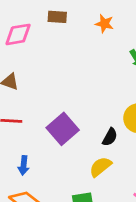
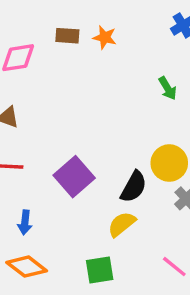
orange star: (104, 24) -> (105, 37), moved
black semicircle: (110, 137) -> (134, 187), size x1.4

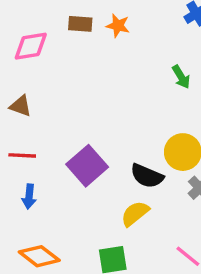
black semicircle: (134, 187) -> (147, 176), turned 84
blue arrow: (25, 222) -> (29, 196), moved

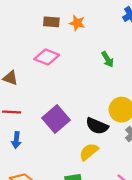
pink diamond: (31, 46) -> (47, 57), moved, turned 30
green arrow: (181, 77) -> (108, 59), moved

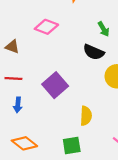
black semicircle: (97, 126) -> (94, 52), moved
yellow semicircle: (89, 152) -> (86, 116), turned 132

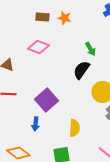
black semicircle: (94, 52) -> (81, 70), turned 102
blue arrow: (18, 105) -> (35, 124), moved

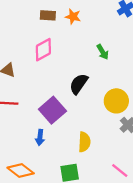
pink diamond: (38, 47) -> (43, 50), turned -50
black semicircle: (81, 70) -> (79, 84), moved

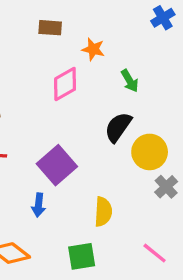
orange star: (73, 17) -> (93, 49), moved
pink diamond: (43, 50) -> (65, 84), moved
black semicircle: (79, 84) -> (118, 127), moved

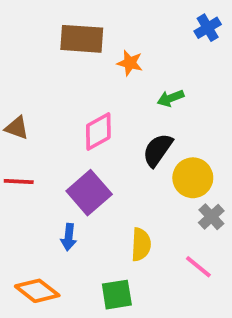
brown rectangle: (50, 28) -> (82, 39), size x1.6
green arrow: (130, 81) -> (171, 98), turned 100
pink diamond: (65, 84) -> (98, 131), moved
pink line: (155, 253) -> (198, 267), moved

